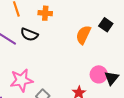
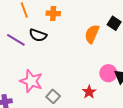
pink star: (21, 80) -> (31, 81), turned 30

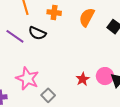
orange semicircle: (92, 34) -> (87, 17), moved
red star: (89, 92) -> (83, 79), moved

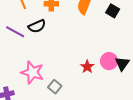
black semicircle: (37, 33) -> (37, 26), turned -42

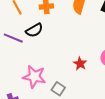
red star: (87, 67) -> (80, 64), moved

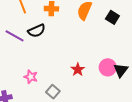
pink star: (34, 77) -> (31, 77), size x0.6

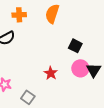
black square: (112, 17) -> (75, 46), moved

